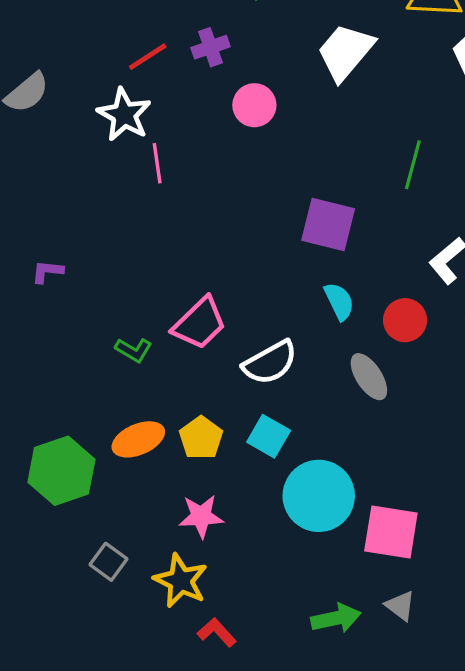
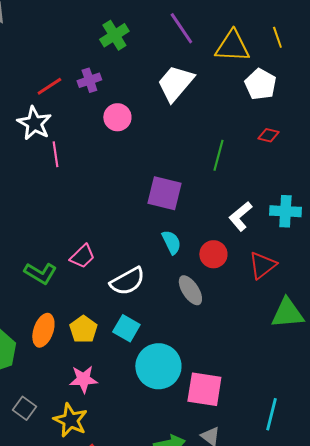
pink trapezoid: (199, 323) -> (82, 256), size x0.7
green L-shape: (134, 350) -> (40, 273), size x1.4
orange ellipse: (138, 439) -> (43, 330), turned -48

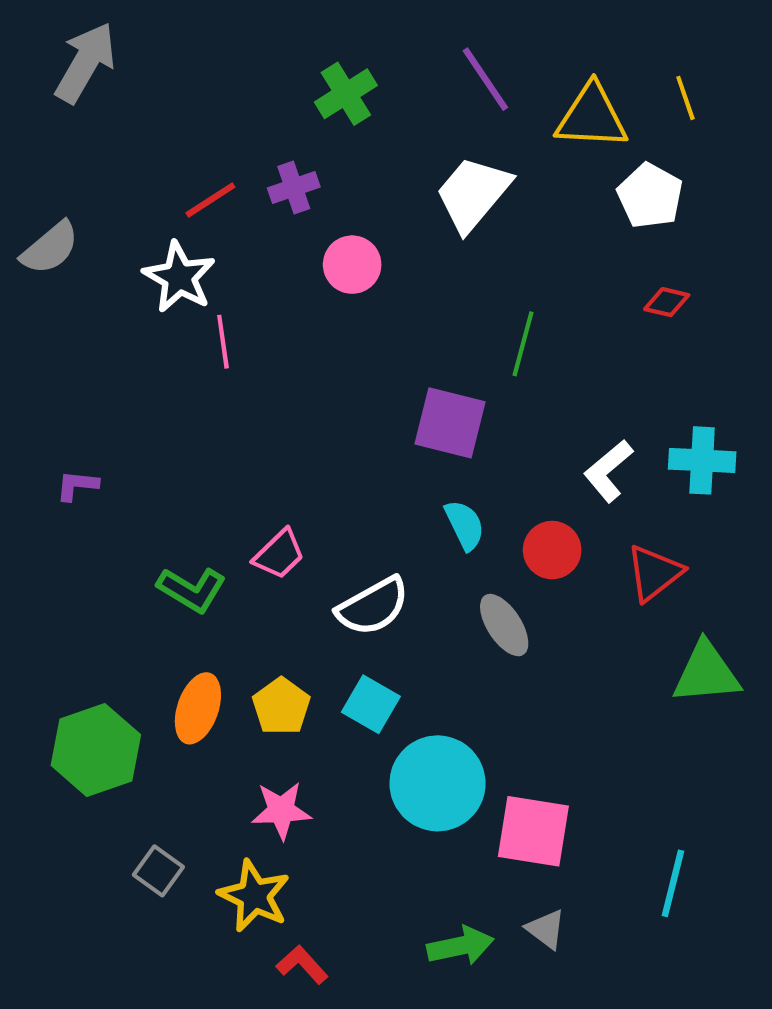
green line: (218, 155) -> (523, 344), moved

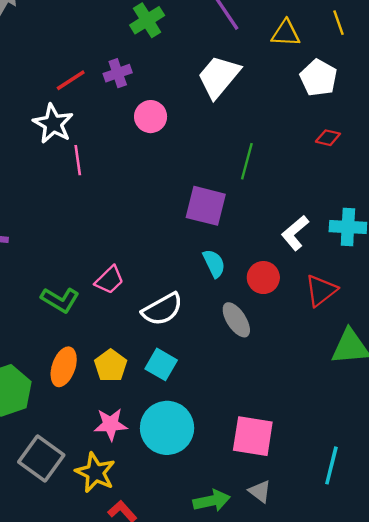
yellow triangle: (592, 117) -> (286, 33), size x0.7
cyan circle: (438, 783) -> (167, 428), moved
gray square: (158, 871) -> (41, 458), size x1.6

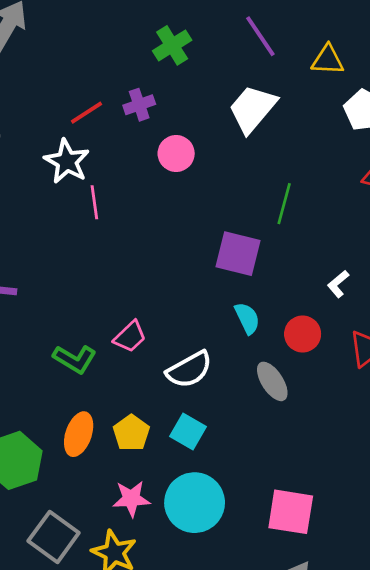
white L-shape: (295, 233) -> (338, 284), size x0.7

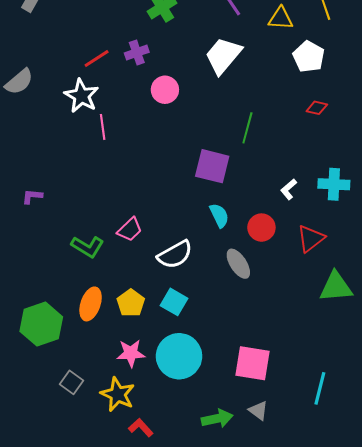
gray square: (54, 537) -> (71, 382), size x0.6

